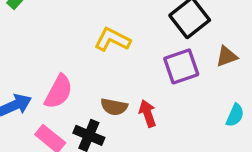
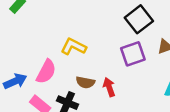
yellow L-shape: (112, 40) -> (73, 47), moved

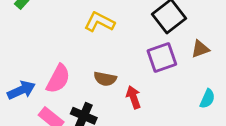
yellow L-shape: (73, 47) -> (99, 22), moved
brown semicircle: (85, 82) -> (105, 79), moved

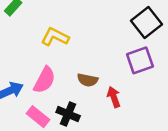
yellow L-shape: (99, 22) -> (55, 37), moved

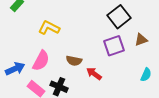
red arrow: (114, 97) -> (94, 74), turned -35

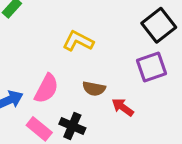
yellow L-shape: (49, 28) -> (78, 41), moved

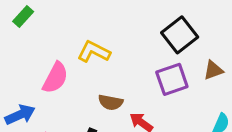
pink semicircle: (46, 89) -> (55, 78), moved

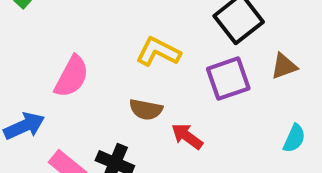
yellow L-shape: (94, 52) -> (158, 52), moved

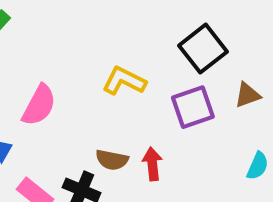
brown semicircle: (146, 109) -> (112, 160), moved
red arrow: (187, 136) -> (152, 164), turned 48

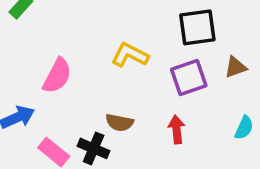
black square: (203, 49) -> (197, 27), turned 30
red arrow: (152, 164) -> (177, 129), moved

